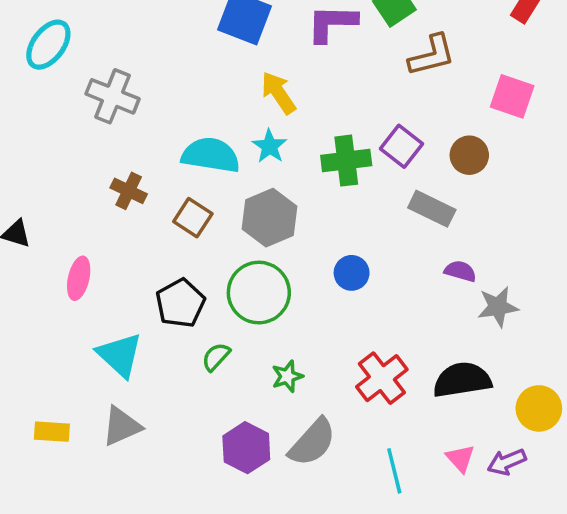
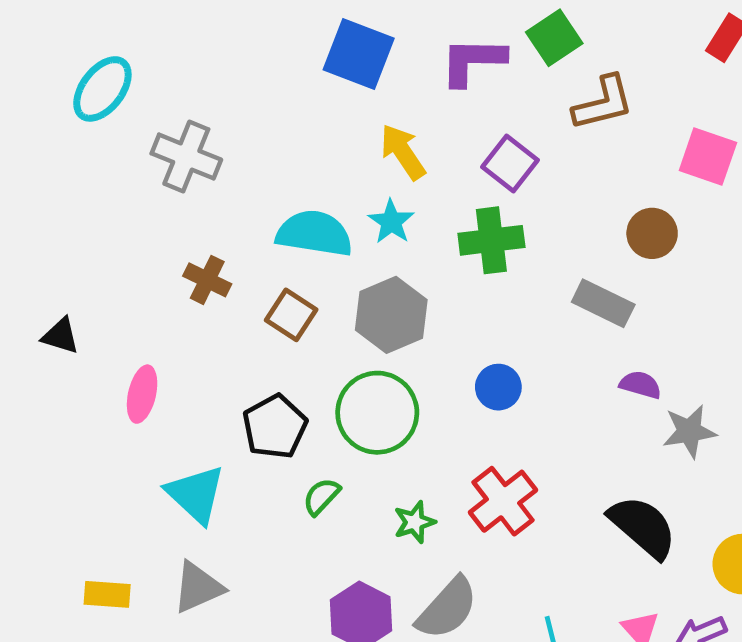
purple square: (402, 146) -> (510, 164), moved
red cross: (382, 378) -> (503, 501), moved
black semicircle: (462, 380) -> (643, 527), turned 50

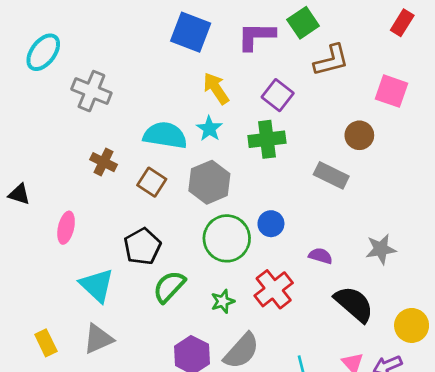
purple semicircle: (640, 385) -> (320, 256), moved
green circle: (377, 413) -> (227, 238), moved
green semicircle: (321, 497) -> (169, 287), size x1.5
yellow rectangle: (107, 594) -> (46, 343), turned 60

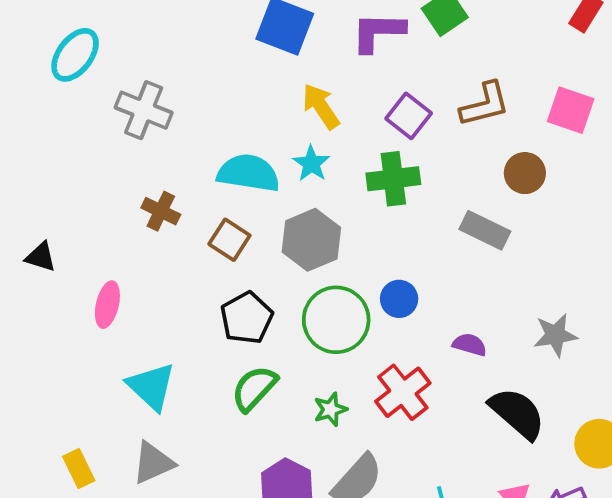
brown L-shape: (331, 60) -> (485, 104), moved
black pentagon: (142, 246) -> (247, 318), moved

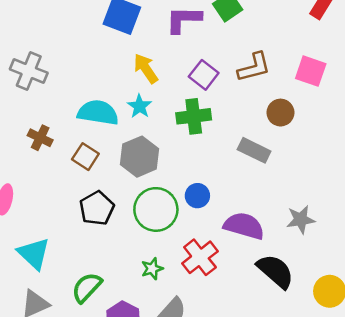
purple semicircle: (470, 345) -> (244, 226), size x1.8
green semicircle: (254, 388) -> (87, 288), moved

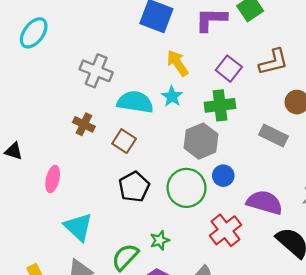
gray cross: (29, 71) -> (96, 71), moved
gray hexagon: (140, 157) -> (201, 141), moved
green star: (152, 269) -> (160, 240), moved

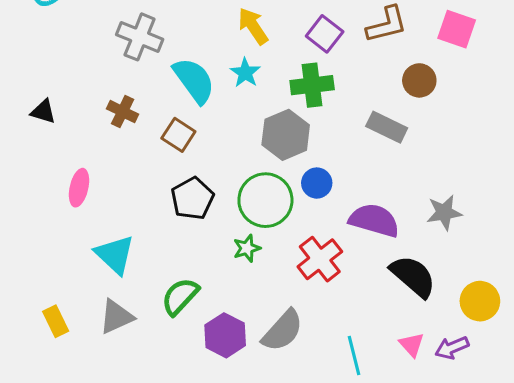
cyan semicircle: (135, 102) -> (194, 80), turned 45
black triangle: (14, 151) -> (43, 112), moved
green star: (160, 240) -> (247, 248), moved

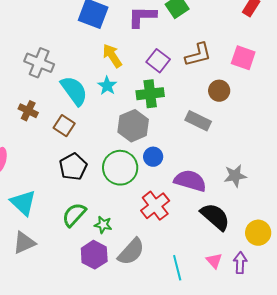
green star: (247, 248) -> (103, 225), moved, turned 30
green semicircle: (180, 296) -> (74, 215), moved
purple arrow: (452, 348) -> (240, 263), turned 115

